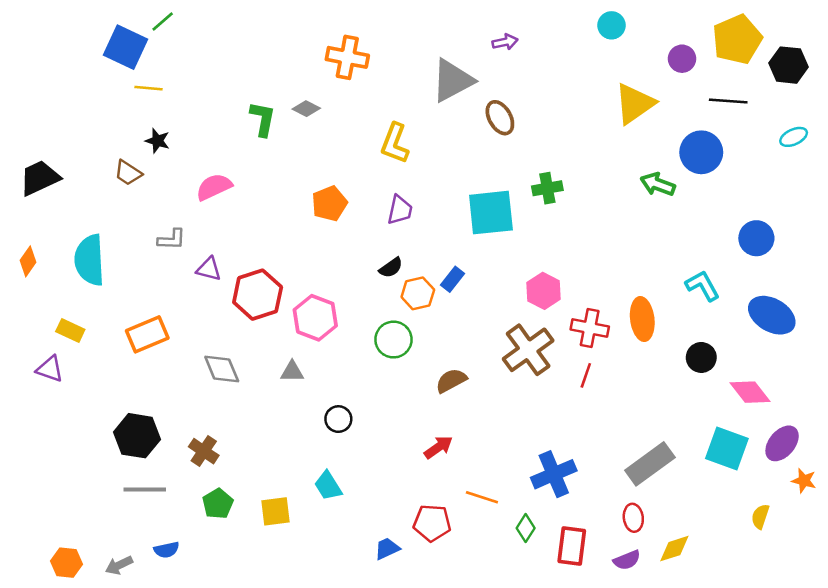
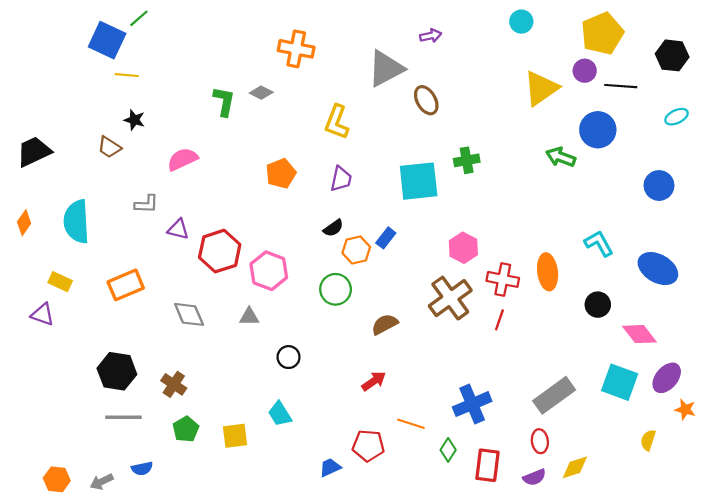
yellow pentagon: (737, 39) -> (602, 34), moved
purple circle: (682, 59) -> (585, 71), moved
blue circle: (756, 238) -> (659, 185), moved

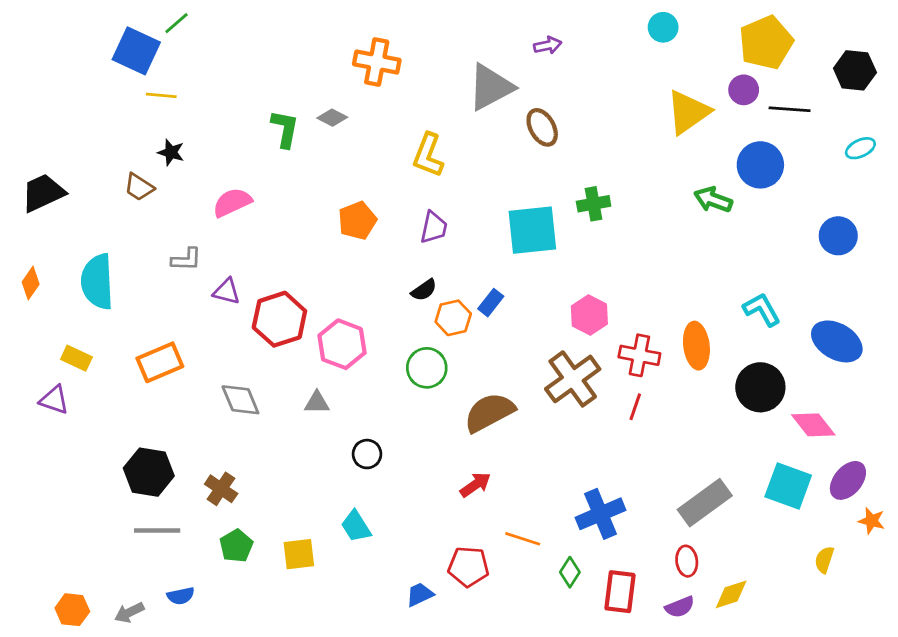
black circle: (598, 305) -> (760, 387), size x1.5
brown semicircle: (385, 324) -> (489, 412), size x1.5

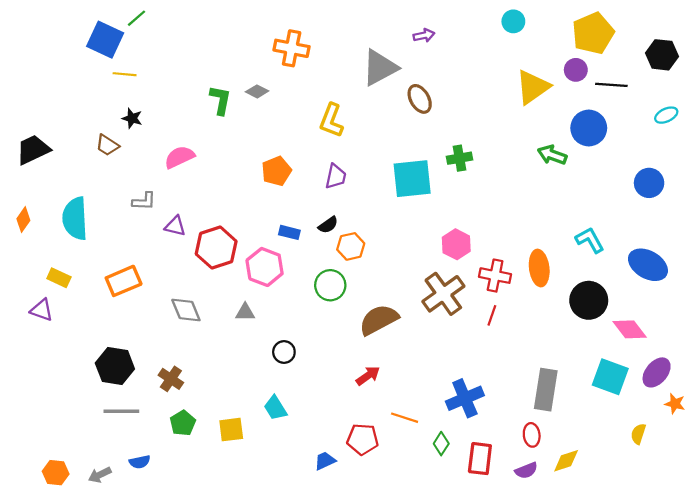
blue rectangle: (491, 303) -> (289, 232), moved, turned 66
gray rectangle: (705, 503) -> (546, 390), turned -45

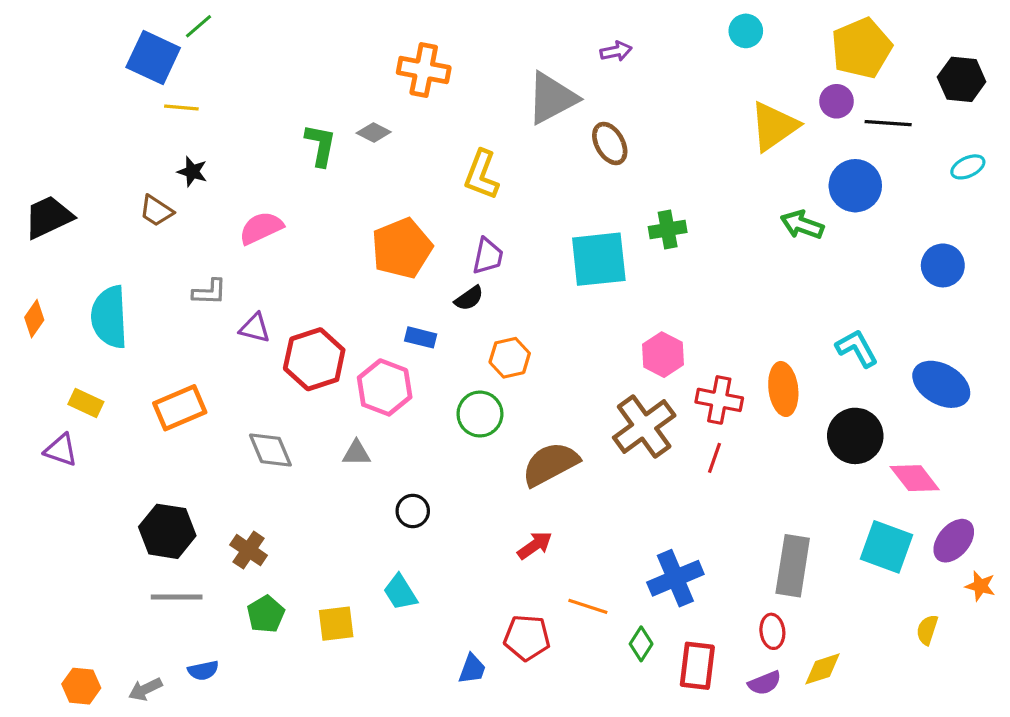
orange pentagon: (276, 171) -> (402, 248), size x1.4
black semicircle: (328, 225) -> (469, 298), moved
blue trapezoid: (325, 461) -> (472, 669), turned 135

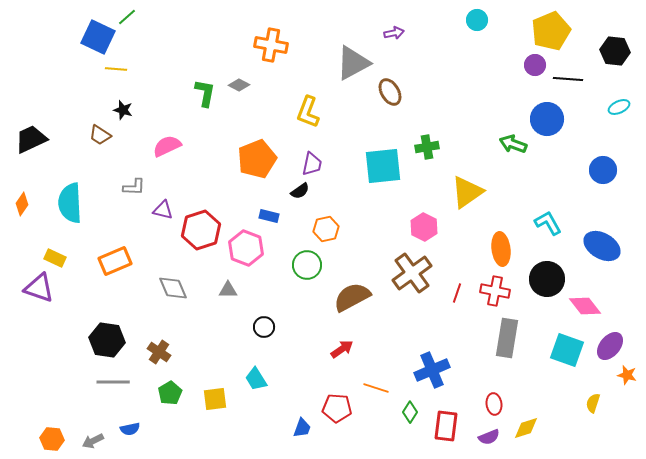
yellow triangle: (774, 126) -> (467, 192), moved
red cross: (719, 400) -> (495, 291), moved
purple triangle: (61, 450) -> (39, 288), size x1.4
gray rectangle: (793, 566) -> (507, 338), moved

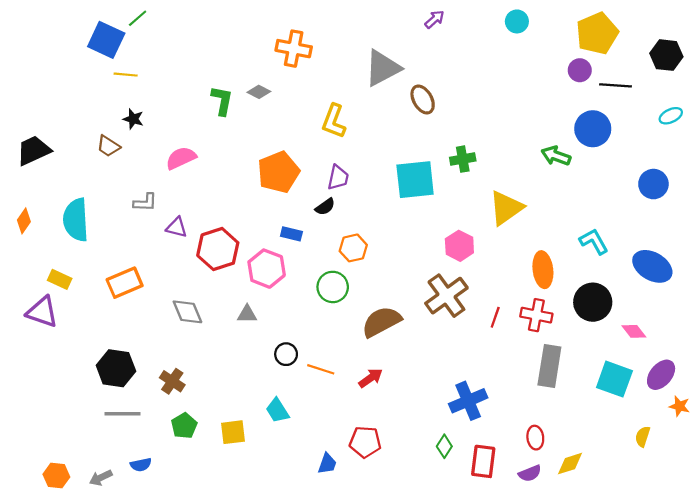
purple arrow: (394, 33) -> (435, 19), moved, turned -30
pink diamond: (585, 306) -> (634, 331), size x0.7
orange line: (376, 388) -> (321, 369), moved

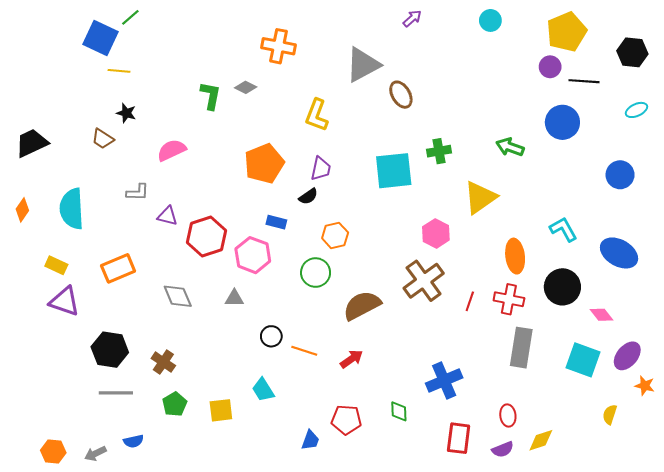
green arrow: (556, 156) -> (510, 147), moved
purple triangle: (42, 312) -> (65, 301), moved
green diamond: (444, 446) -> (399, 411), moved, turned -35

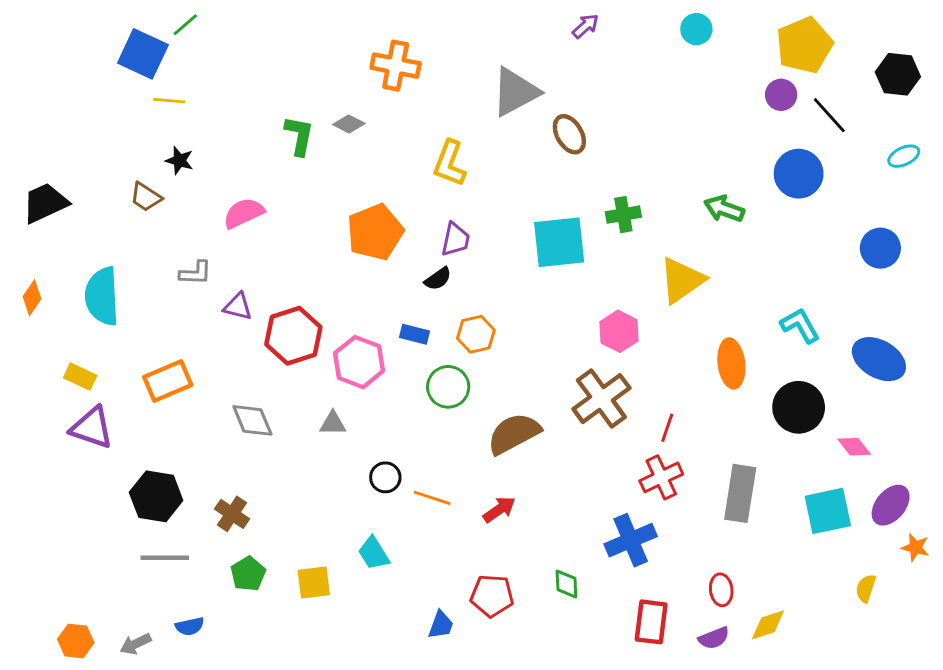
black line: (584, 81) -> (829, 115), turned 44
blue rectangle: (276, 222) -> (415, 334), moved
red cross: (509, 299) -> (661, 477), moved, turned -36
cyan square: (583, 360) -> (828, 511), turned -32

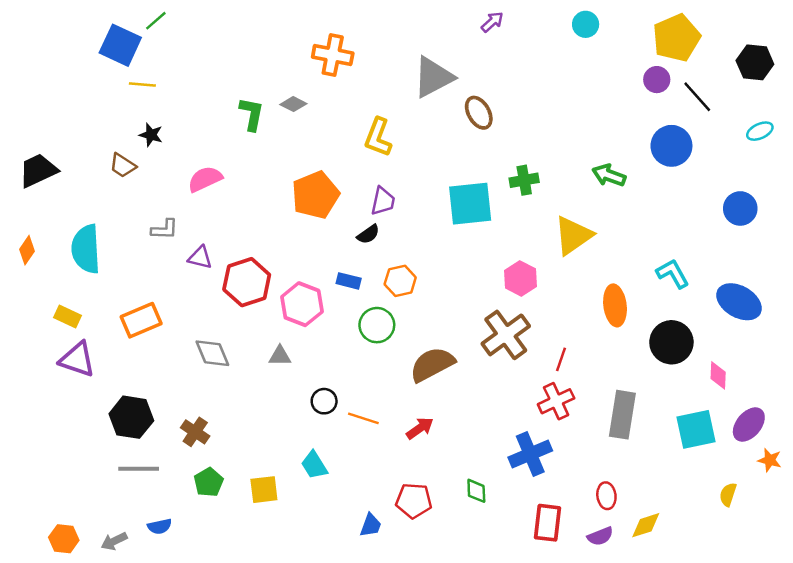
pink diamond: (854, 447) -> (718, 375), turned 40

